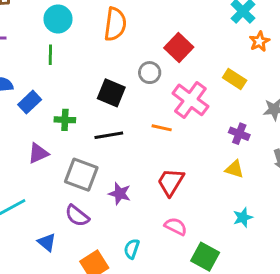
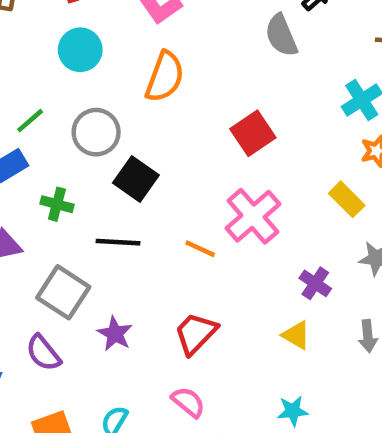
green line: (50, 55) -> (30, 121), moved, turned 36
gray circle: (150, 73) -> (96, 132), moved, size x1.4
yellow rectangle: (235, 79) -> (347, 199), moved

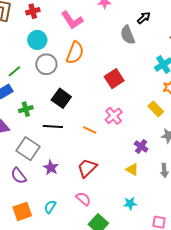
gray circle: (96, 132) -> (46, 64), moved
green cross: (57, 204) -> (26, 109), turned -32
pink cross: (253, 216) -> (114, 116), size x0.7

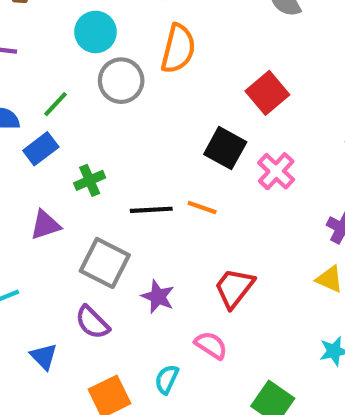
black square: (61, 98) -> (225, 148), moved
orange line: (90, 130) -> (202, 208), moved
pink semicircle: (83, 199) -> (211, 345), moved

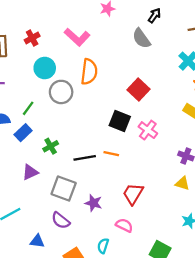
blue triangle: (44, 356) -> (37, 241), turned -32

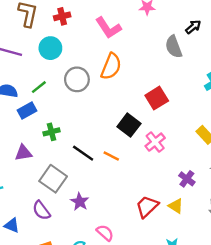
cyan circle: (45, 68) -> (50, 48), moved
black line: (85, 158) -> (83, 153), turned 30
red trapezoid: (133, 194) -> (147, 207), moved

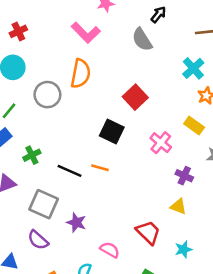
pink L-shape: (108, 28) -> (86, 33), moved
pink cross: (155, 142) -> (161, 143), moved
red trapezoid: (147, 207) -> (148, 232), moved, turned 100

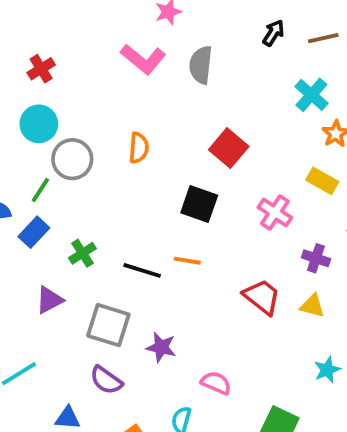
black arrow: (158, 14) -> (274, 33), moved
gray semicircle: (142, 40) -> (201, 65), moved, turned 45
orange semicircle: (81, 74) -> (139, 148), moved, size x0.7
gray circle: (47, 95) -> (72, 159), moved
red trapezoid: (148, 232) -> (262, 297), moved

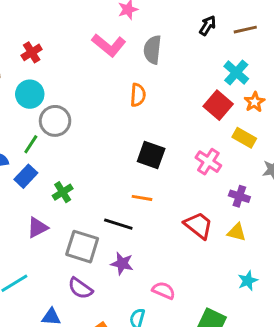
orange semicircle: (139, 148) -> (138, 95), moved
red square: (229, 148) -> (218, 105), moved
black line: (142, 270) -> (118, 224), moved

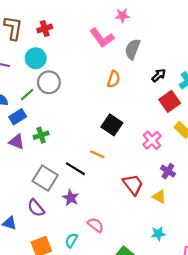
black arrow: (208, 26) -> (159, 75), moved
purple triangle: (38, 227) -> (16, 142), moved, turned 35

